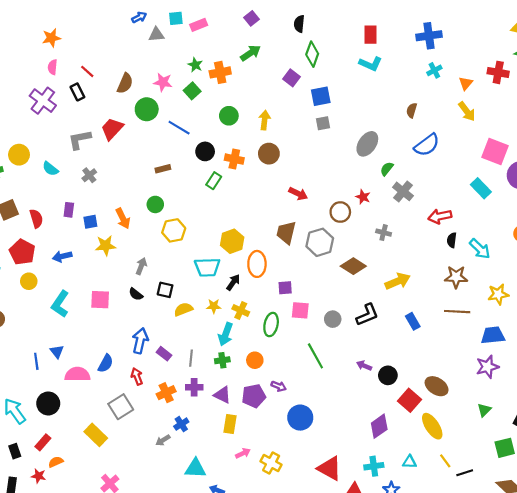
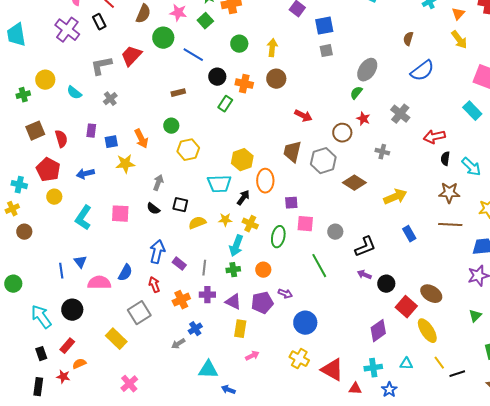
green semicircle: (387, 169) -> (356, 93), moved
black L-shape: (367, 315) -> (365, 247), moved
yellow cross: (271, 463) -> (299, 359), moved

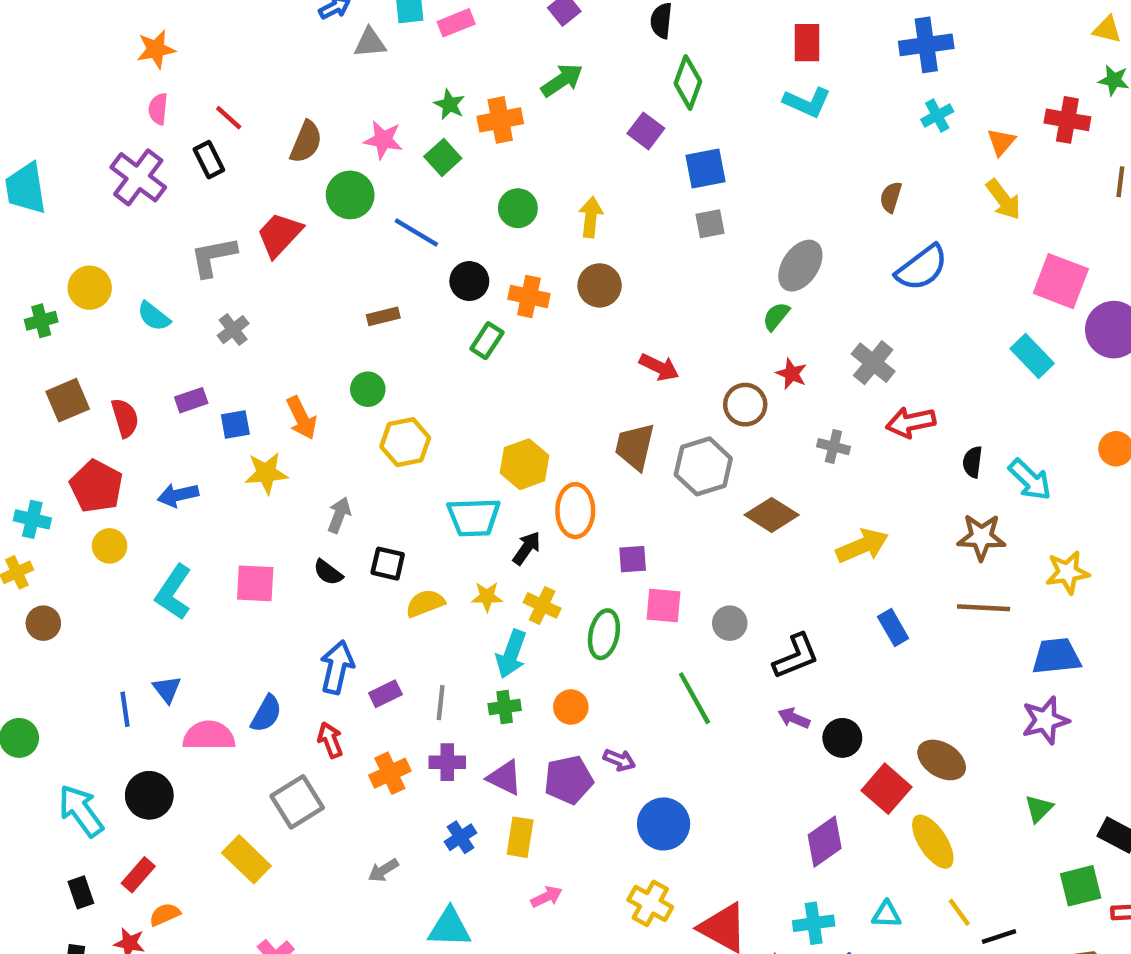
purple rectangle: (91, 131) -> (191, 400), turned 64
red arrow: (434, 137) -> (911, 422), moved
purple rectangle: (179, 264) -> (385, 694), turned -64
blue cross: (195, 329) -> (460, 837), moved

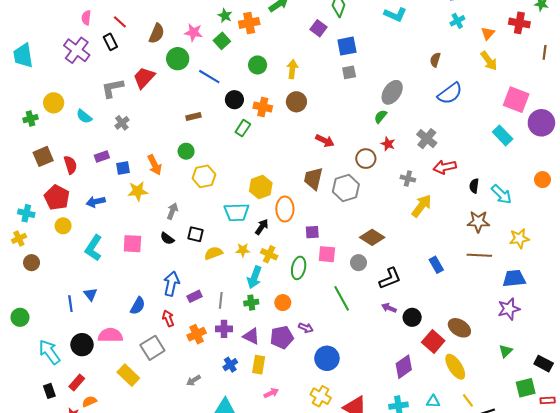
brown diamond: (772, 515) -> (372, 237), moved
yellow arrow: (862, 546) -> (422, 206), moved, turned -30
pink semicircle: (209, 736) -> (110, 335), moved

